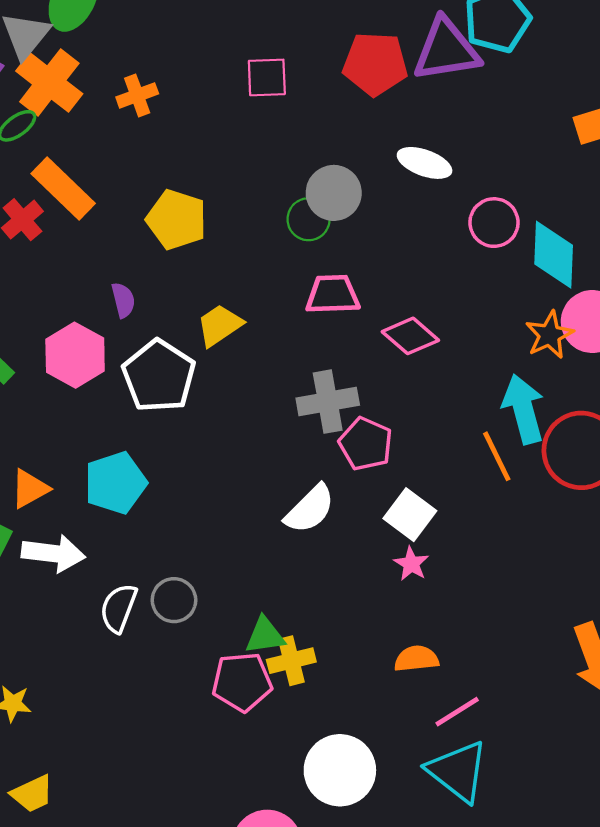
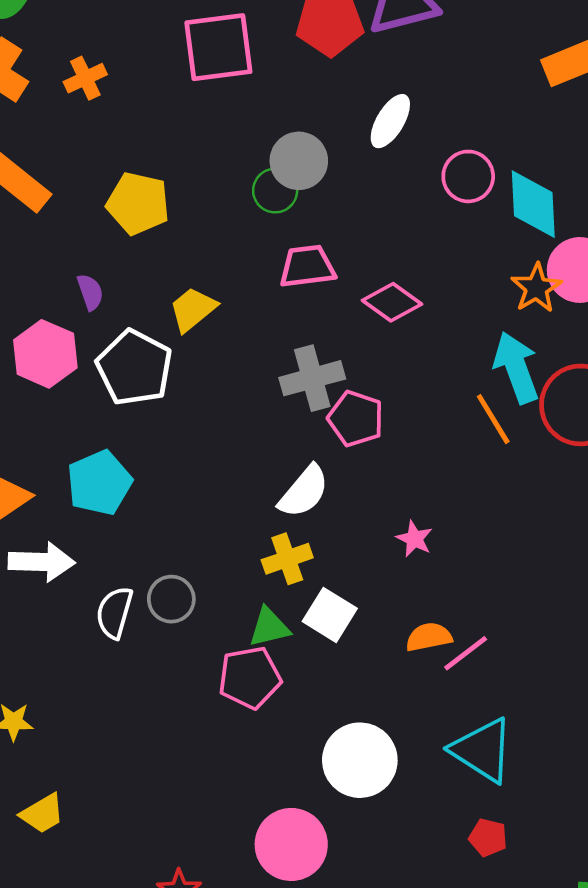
pink square: (267, 77) -> (218, 47), size x1.6
white ellipse: (425, 163) -> (390, 121), turned -74
white square: (410, 515) -> (330, 615), moved
yellow cross: (291, 661) -> (287, 559), moved
pink line: (457, 712) -> (466, 653), moved

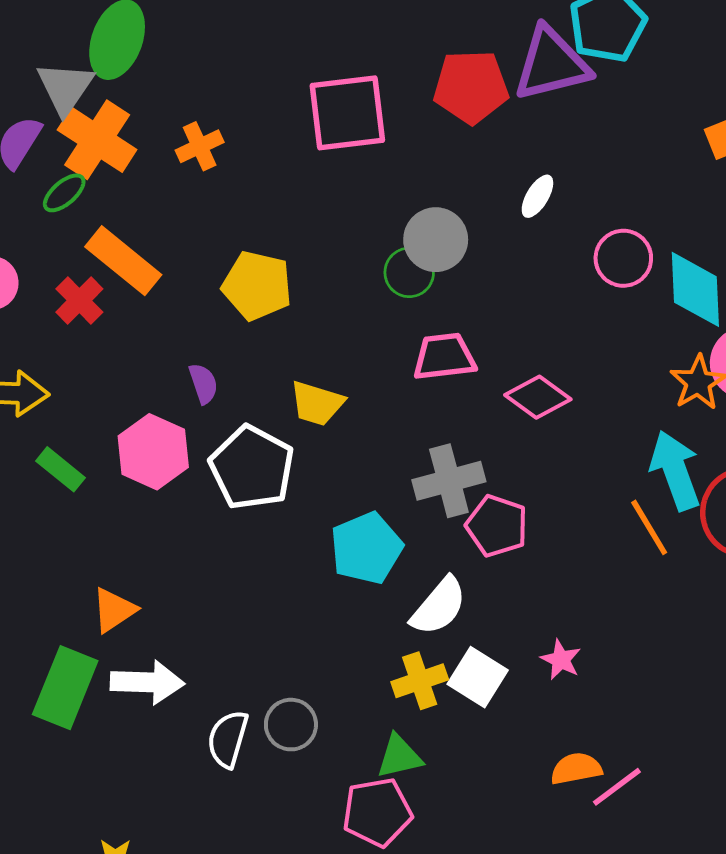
white ellipse: (390, 121) -> (537, 196), size x0.7
yellow trapezoid: (193, 309) -> (317, 403), turned -124
cyan pentagon: (99, 483) -> (366, 548), moved
white square: (330, 615) -> (478, 677), moved

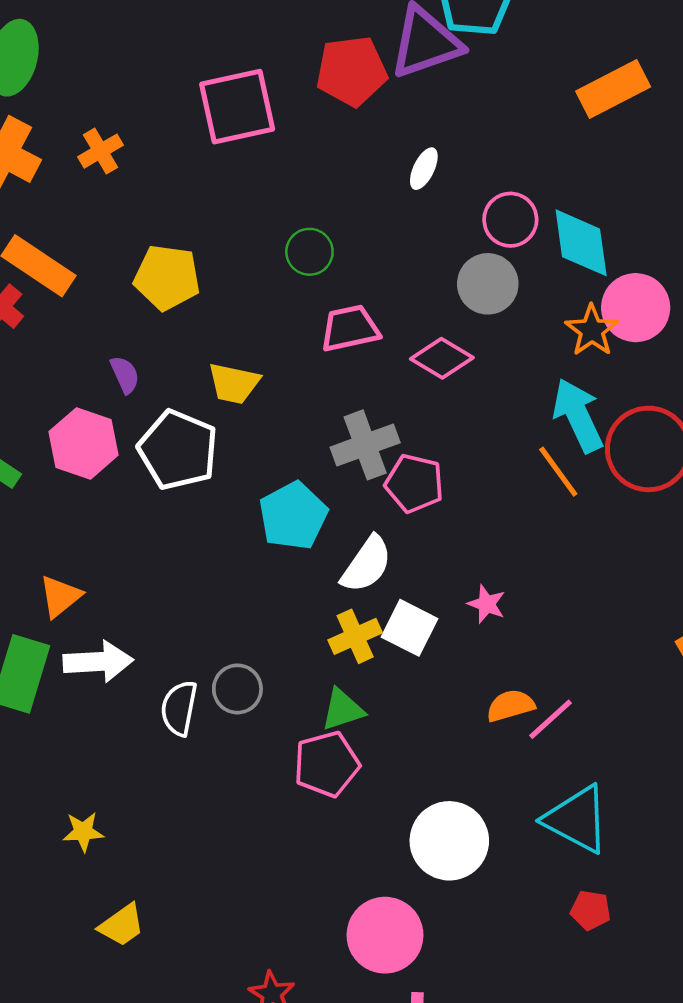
gray circle: (436, 240) -> (488, 284), moved

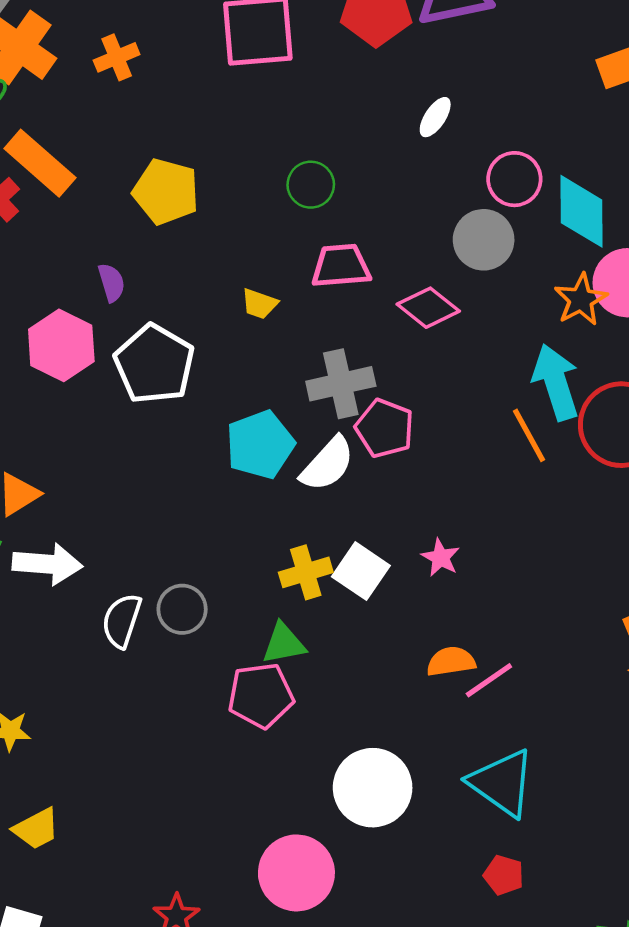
yellow trapezoid: (234, 383) -> (259, 304), moved, size x0.7
white semicircle: (367, 564) -> (327, 464), moved

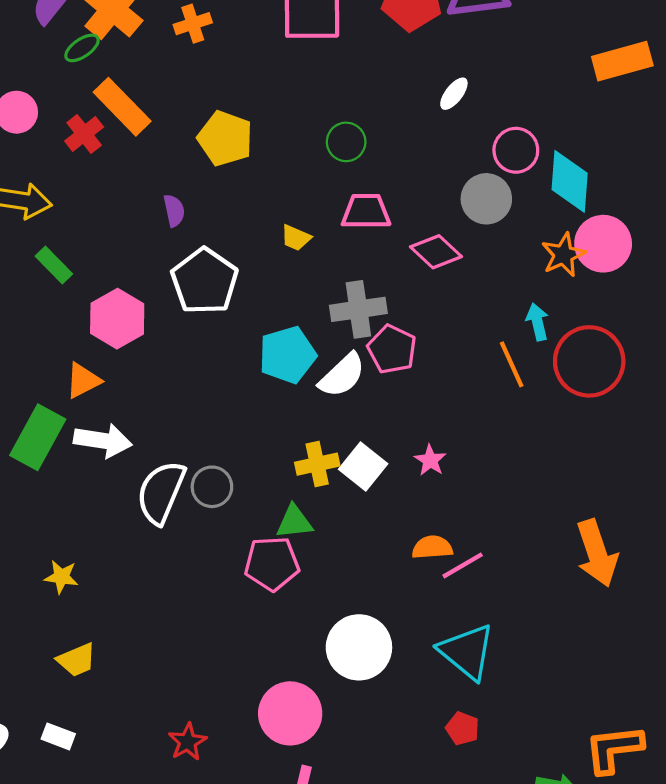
pink hexagon: (61, 345) -> (117, 319), moved
cyan arrow: (556, 382) -> (537, 322), size x0.6
white semicircle: (122, 621) -> (161, 492), size x1.4

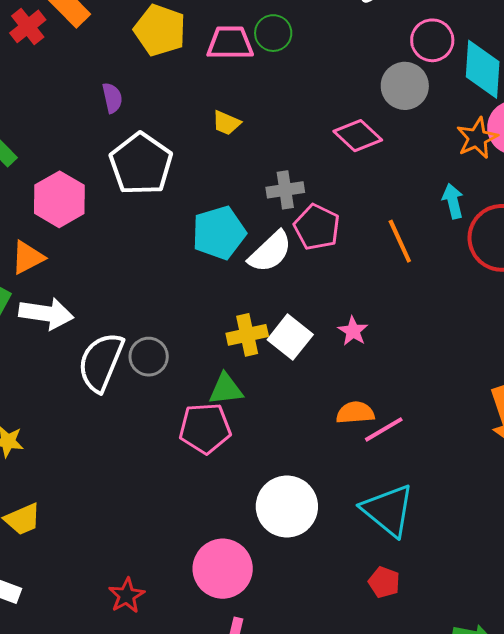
pink trapezoid: (366, 211) -> (230, 43), moved
gray cross: (358, 309) -> (285, 190), size x0.7
orange line: (512, 364) -> (400, 241), moved

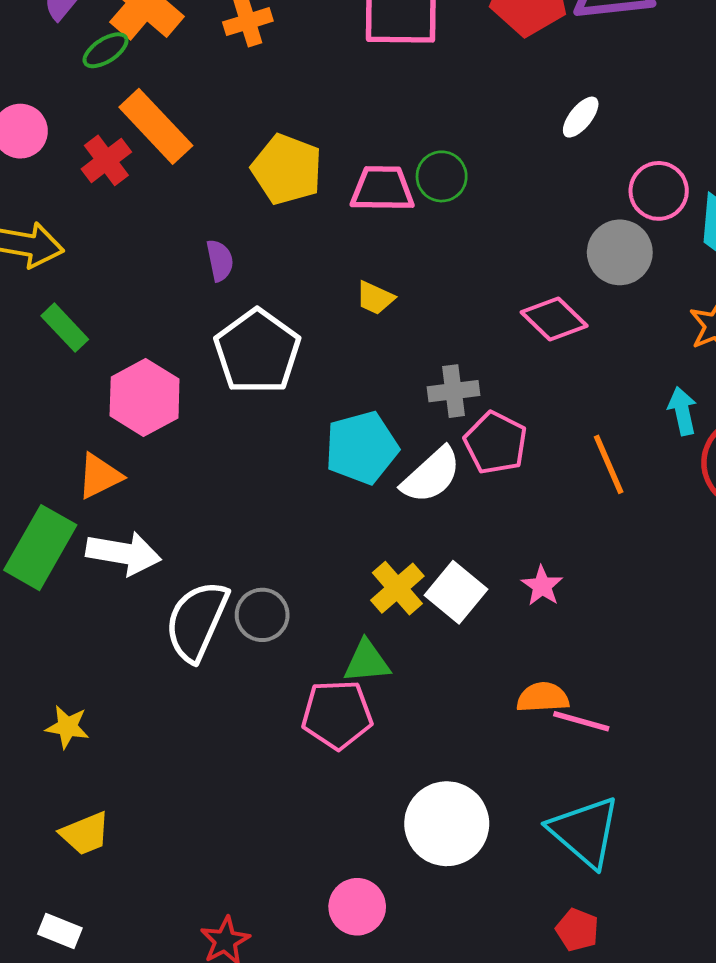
yellow cross: (247, 335) -> (397, 588), turned -30
pink line: (384, 429) -> (581, 721), turned 45
pink circle: (223, 569) -> (357, 907), size x0.7

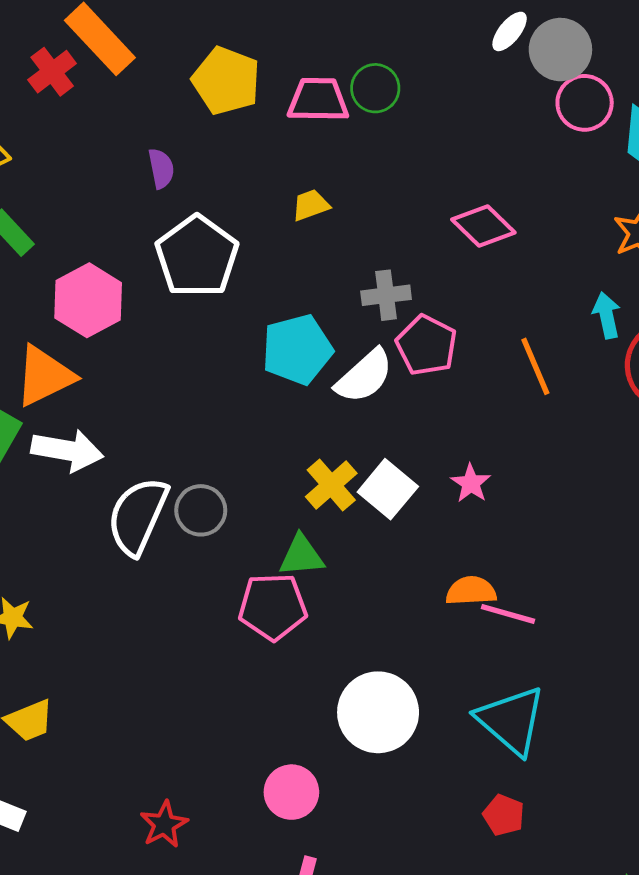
gray circle: (620, 252) -> (560, 50), moved
yellow trapezoid: (375, 298) -> (311, 205), turned 135
orange triangle: (100, 476) -> (44, 376), size x1.4

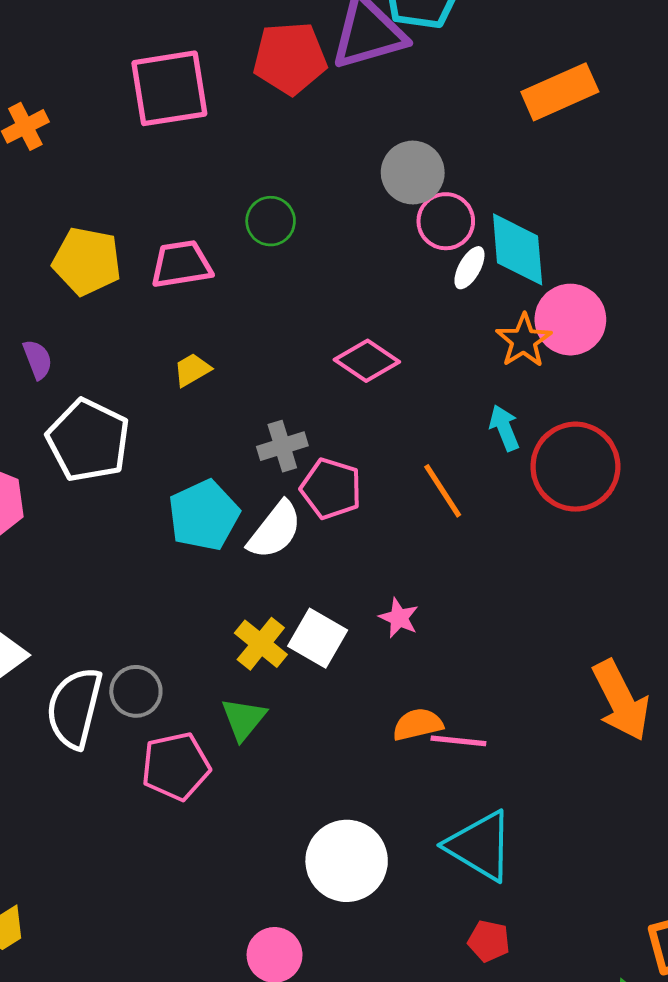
white ellipse: (510, 31) -> (469, 268), moved
green circle: (375, 88) -> (271, 221), moved
green triangle: (301, 556) -> (244, 719), turned -36
pink pentagon: (273, 607) -> (176, 766), moved

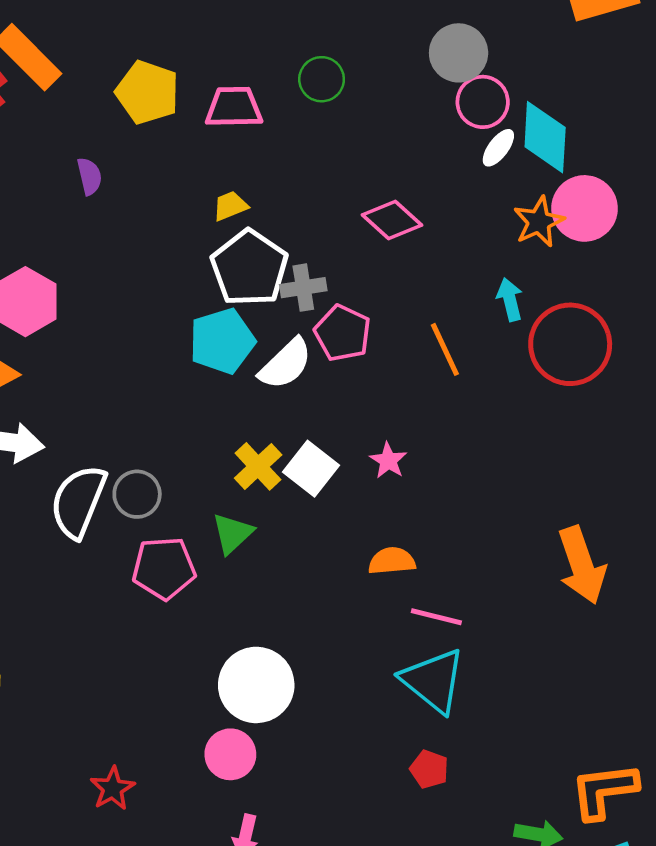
white pentagon: (88, 440) -> (249, 268), moved
pink line: (458, 741) -> (436, 617), moved
white circle: (347, 861) -> (256, 685), moved

